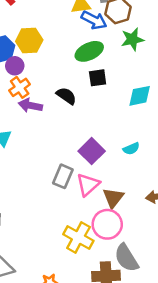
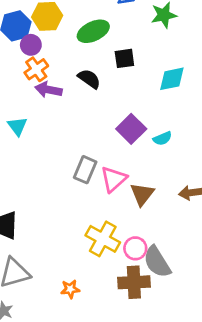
green ellipse: (89, 51) -> (93, 31), moved
purple square: (92, 151) -> (131, 129), moved
pink circle: (107, 224) -> (135, 248), moved, size x0.7

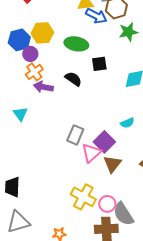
green ellipse: (93, 31) -> (76, 44), turned 35
purple square: (131, 129) -> (104, 142), moved
gray rectangle: (85, 170) -> (75, 135), moved

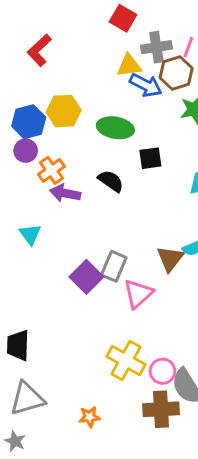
purple circle: (30, 54) -> (26, 151), moved
purple square: (104, 142) -> (86, 277), moved
brown triangle: (112, 164) -> (170, 259), moved

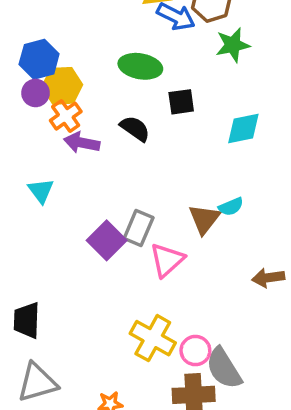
yellow hexagon: (64, 111) -> (62, 86), moved

